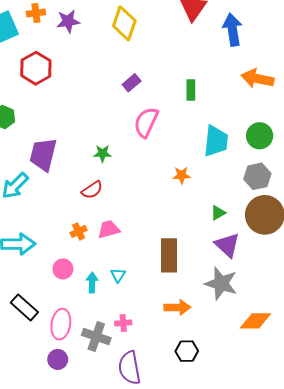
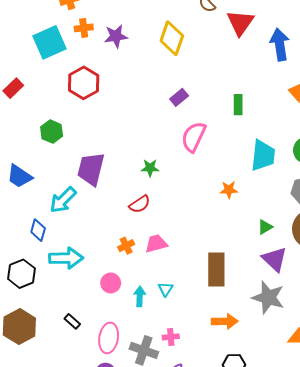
black rectangle: (24, 307) -> (72, 321), size x0.6

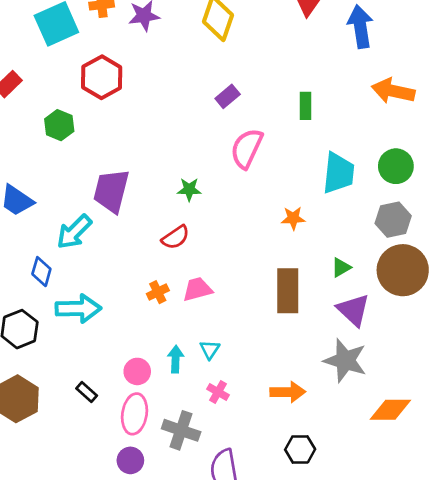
green hexagon: (52, 132) -> (59, 125), moved
brown rectangle: (216, 270) -> (288, 291), moved
pink circle: (111, 283) -> (137, 371), moved
pink cross: (171, 337) -> (218, 392), moved, turned 35

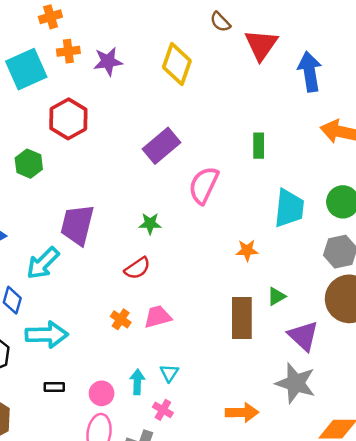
purple rectangle: (228, 96) -> (162, 146), moved, size x1.6
green triangle: (341, 267) -> (276, 296), moved
orange cross: (158, 292) -> (121, 319), turned -30
black rectangle: (87, 392) -> (54, 387), moved, turned -42
pink cross: (218, 392) -> (163, 410), moved

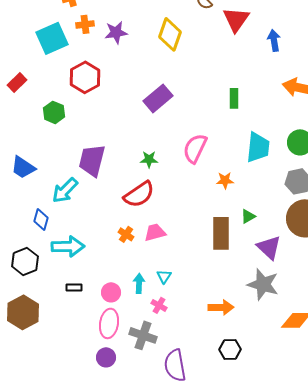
blue arrow: (310, 72) -> (274, 40), size x0.7
pink semicircle: (204, 185) -> (195, 148), moved
red semicircle: (137, 268) -> (139, 194), size x1.5

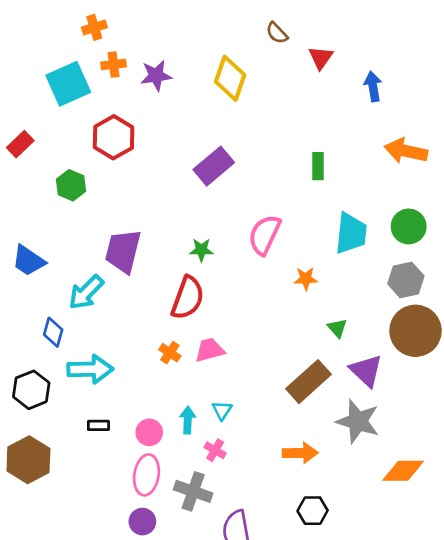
red triangle: (236, 19) -> (321, 58), size x0.7
red semicircle: (139, 194) -> (188, 298), turned -36
green triangle: (248, 216) -> (337, 328), turned -42
brown rectangle: (221, 233) -> (308, 382), moved, turned 48

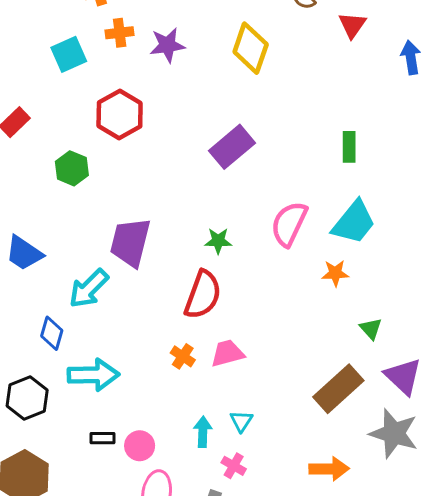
cyan square: (68, 84) -> (69, 54), size x0.7
cyan trapezoid: (351, 233) -> (354, 222), moved, turned 33
pink circle: (149, 432) -> (140, 446), moved

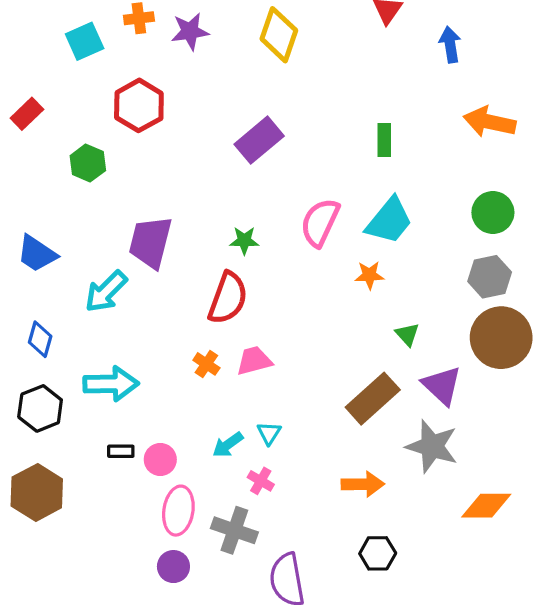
blue diamond: (52, 333) -> (40, 339), moved
cyan arrow: (203, 432) -> (228, 445), turned -128

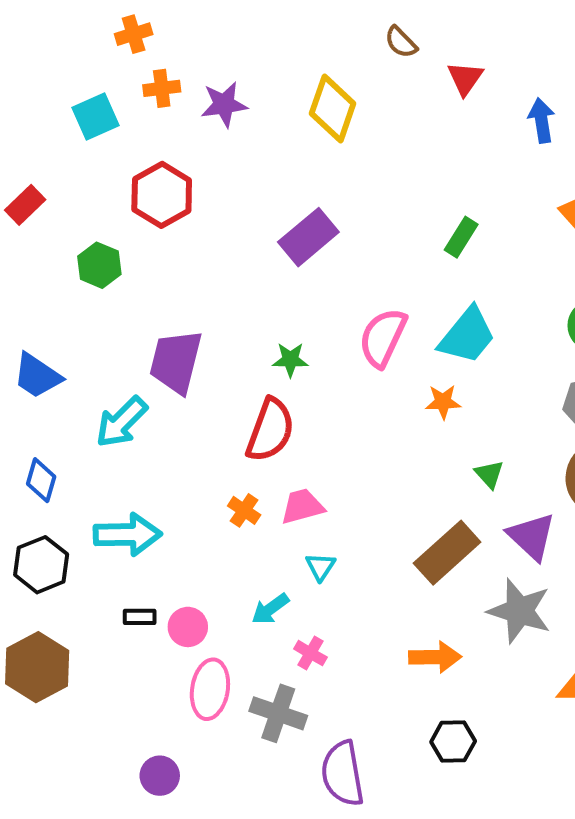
green rectangle: (384, 140) -> (461, 237), turned 32
cyan triangle: (269, 433) -> (320, 567), moved
purple circle: (173, 567) -> (160, 776), moved

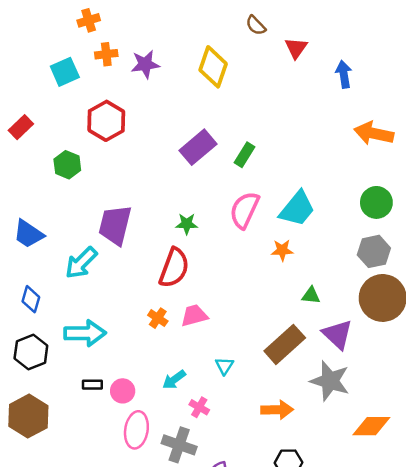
green rectangle: (461, 237) -> (244, 155), moved
green triangle: (489, 474) -> (311, 295), turned -42
cyan triangle: (320, 567) -> (224, 366), moved

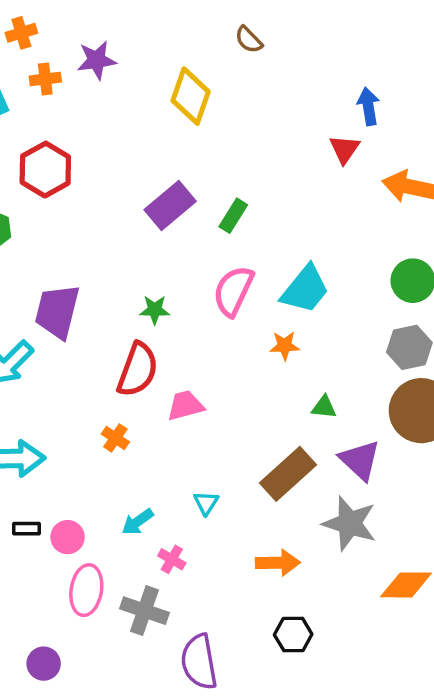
red triangle: (296, 48) -> (344, 149), moved
purple star: (145, 64) -> (97, 60), moved
pink trapezoid: (194, 316) -> (185, 405), moved

